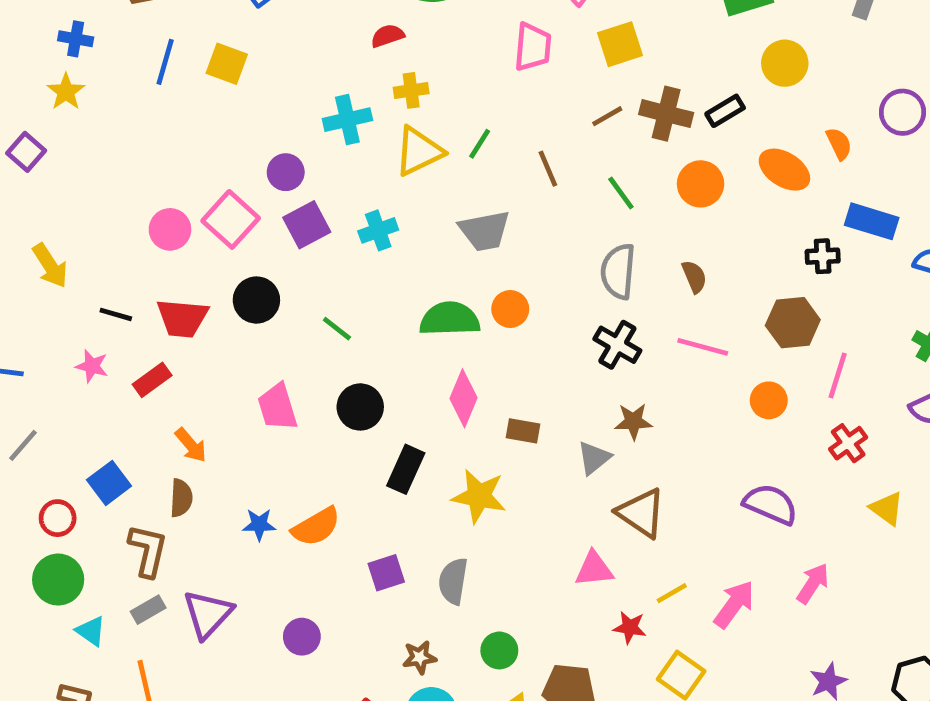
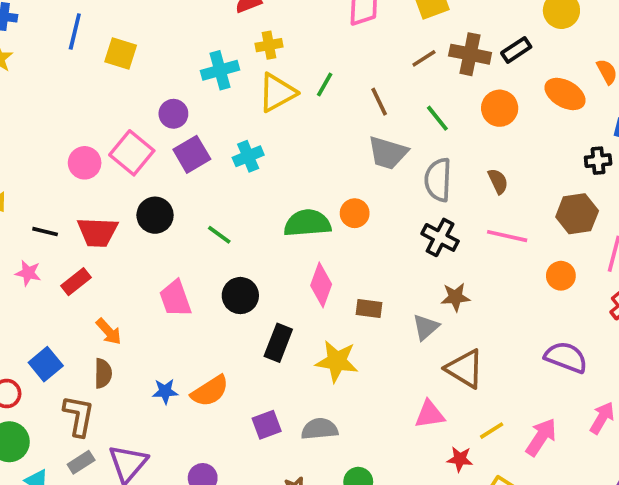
yellow square: (227, 64) -> (121, 53), moved
gray trapezoid: (485, 231) -> (388, 153), moved, turned 30
gray semicircle: (453, 581) -> (320, 429), turned 78

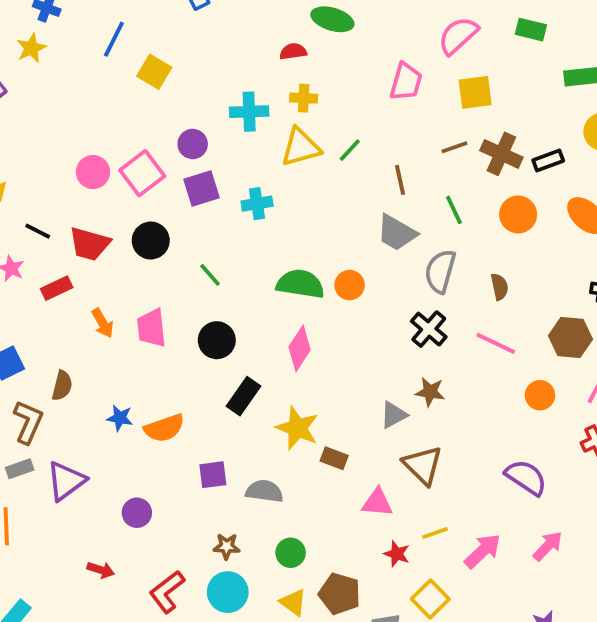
brown rectangle: (369, 308) -> (334, 458), moved
orange arrow: (109, 332) -> (103, 323), moved

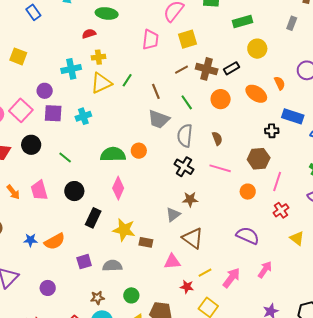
purple square: (202, 189) -> (53, 113), turned 30

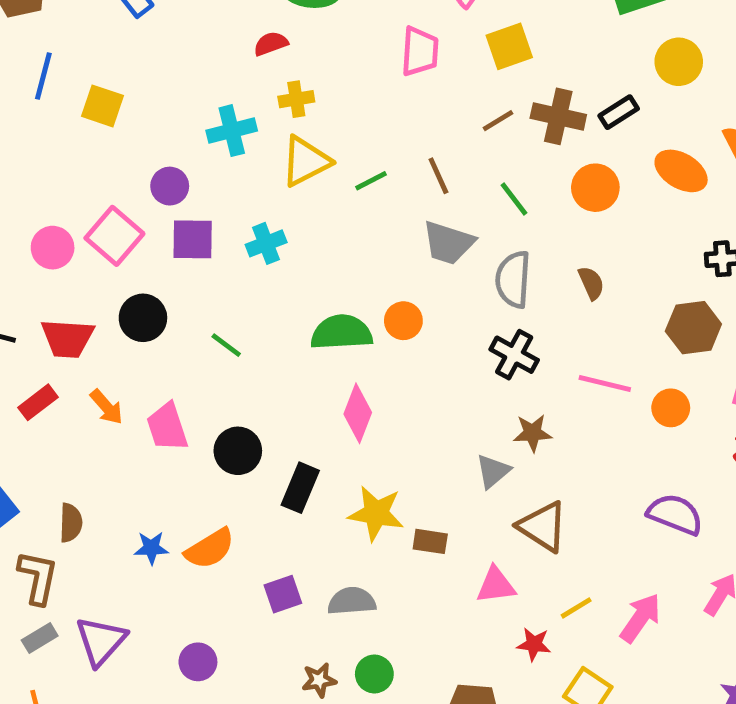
green line: (127, 80) -> (371, 181), moved, turned 32
pink line: (220, 168) -> (605, 384), moved
black circle: (74, 191) -> (238, 451), moved
orange arrow: (13, 192) -> (107, 407), moved
green circle: (131, 295) -> (374, 674), moved

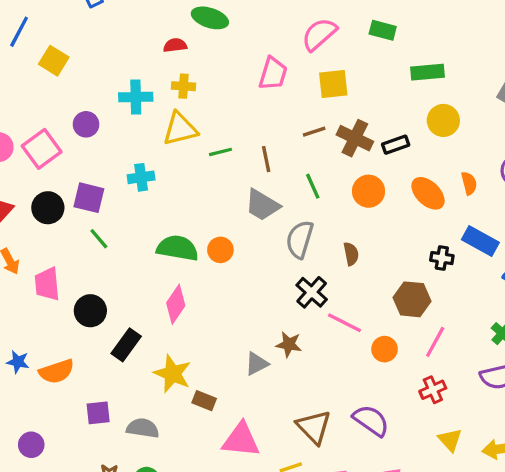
purple square: (193, 239) -> (89, 198), moved
black cross: (514, 355) -> (312, 292), moved
brown triangle: (543, 527) -> (314, 427), moved
pink triangle: (496, 585) -> (241, 440), size x1.4

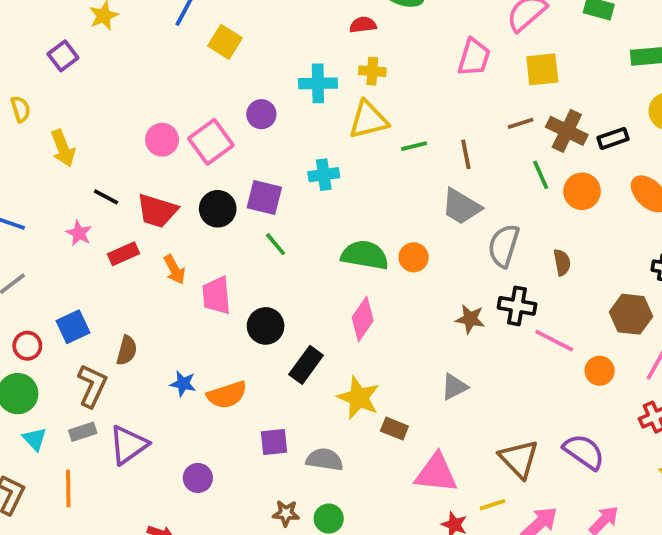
green line: (313, 186) -> (541, 175), moved
black cross: (312, 292) -> (517, 306), turned -32
brown star: (289, 344) -> (470, 319), moved

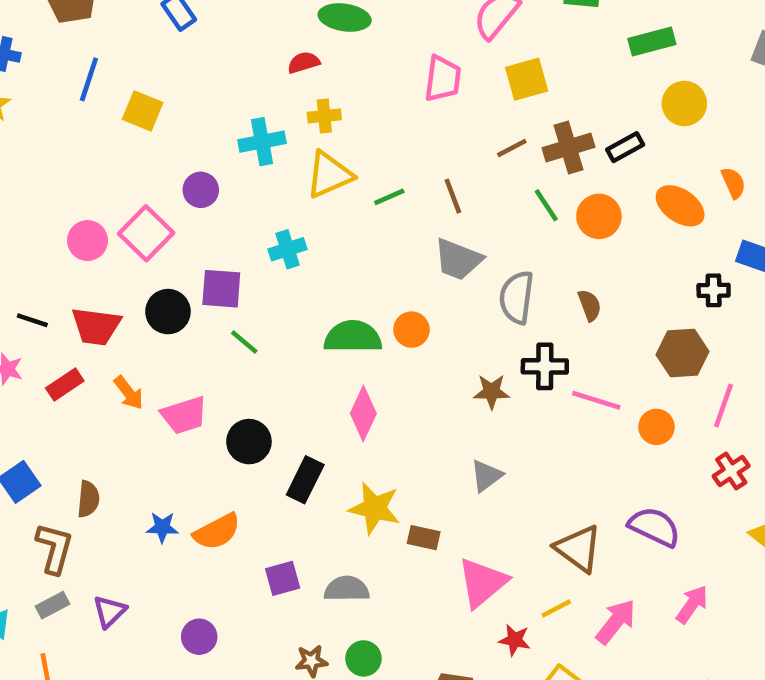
brown cross: (567, 131) -> (568, 148), turned -33
pink trapezoid: (216, 295) -> (184, 415), turned -93
purple triangle: (128, 445) -> (110, 611), size x0.7
pink triangle: (436, 473) -> (482, 583), turned -36

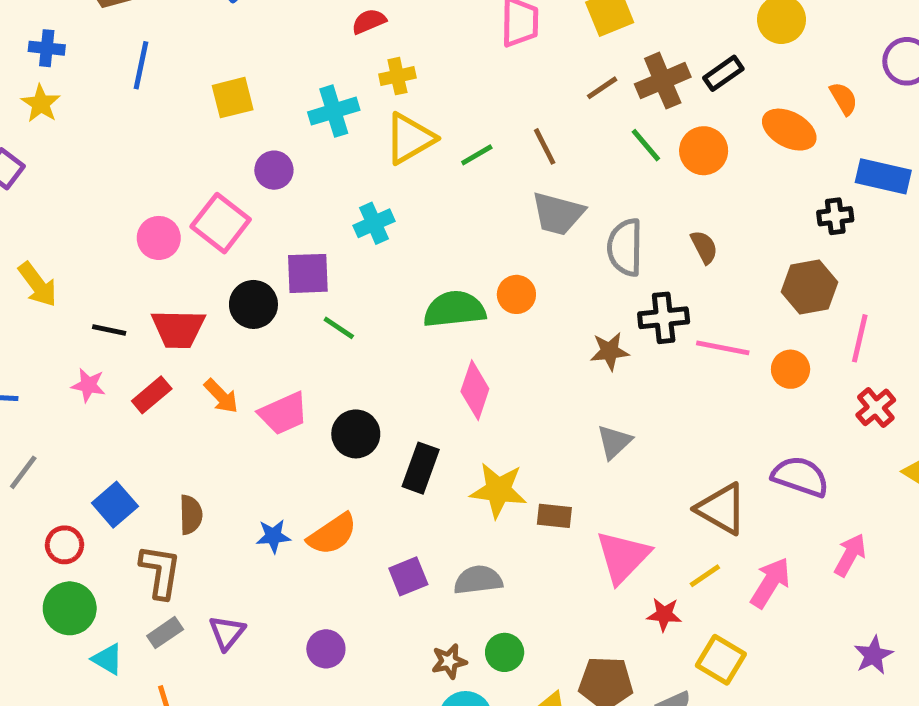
yellow square: (143, 111) -> (233, 98), moved, turned -30

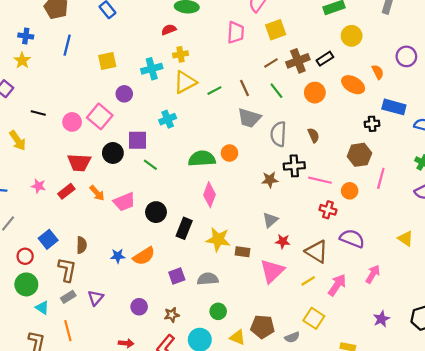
green line: (646, 145) -> (276, 91), moved
black line: (109, 330) -> (38, 113), moved
red cross: (876, 407) -> (328, 210), moved, turned -35
red star: (664, 614) -> (283, 241), moved
brown star: (449, 661) -> (172, 315), moved

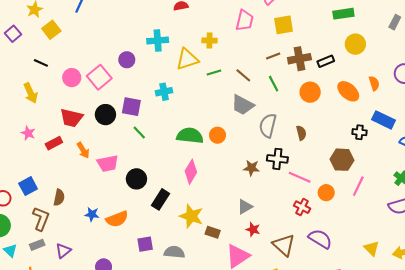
yellow cross: (181, 54) -> (209, 40), moved
yellow square: (107, 61) -> (51, 30), moved, turned -36
brown line: (245, 88) -> (243, 75), turned -35
yellow arrow: (18, 141) -> (31, 93), moved

